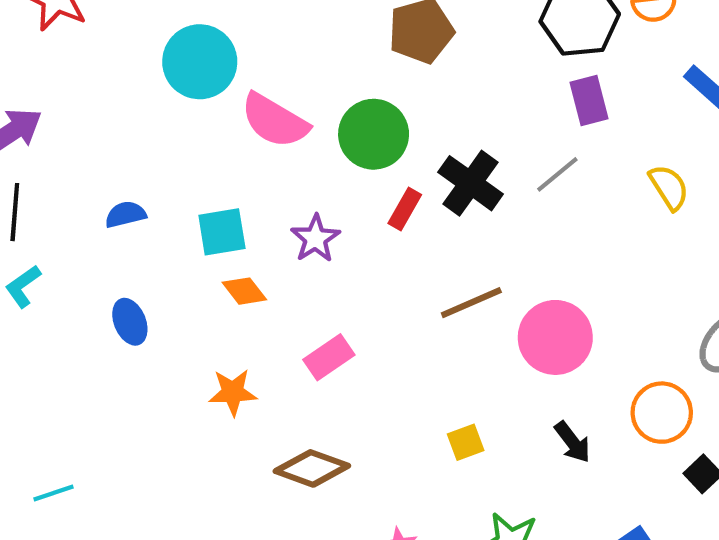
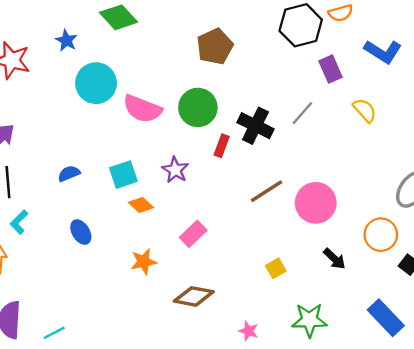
purple rectangle: (589, 101) -> (330, 69), moved

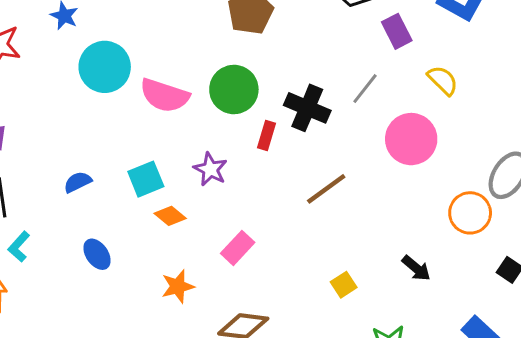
pink circle: (316, 203) -> (411, 139), moved
orange circle: (381, 235) -> (470, 213), moved

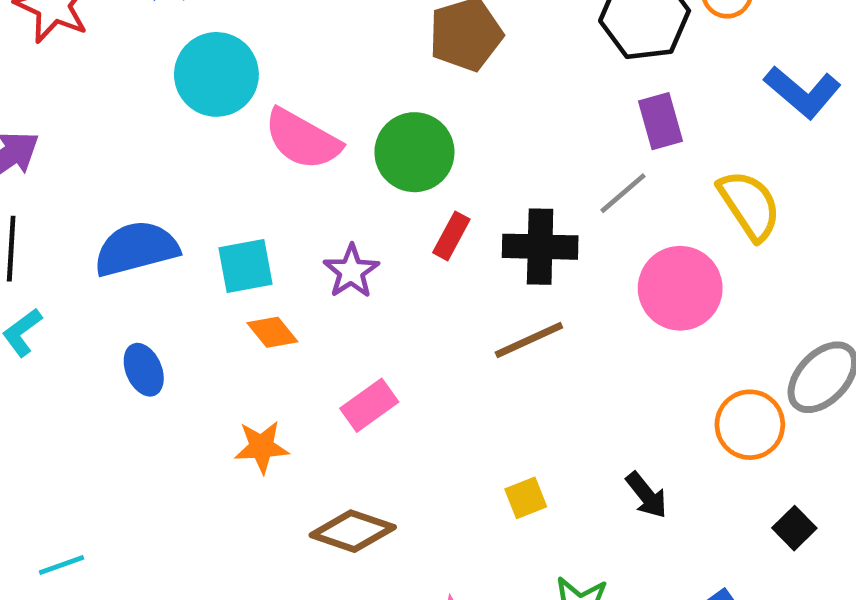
purple rectangle: (397, 31) -> (661, 121), moved
yellow semicircle: (443, 80) -> (749, 205), size x1.4
black cross: (307, 108) -> (540, 247), moved, turned -33
blue semicircle: (78, 182) -> (136, 249), size x1.8

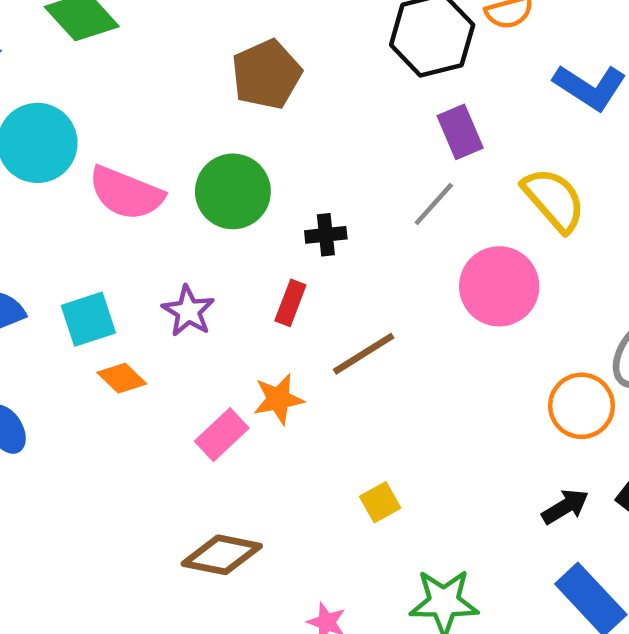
red rectangle: (451, 236) -> (290, 303), moved
black cross: (540, 247) -> (326, 235), moved, size x0.6
orange star: (262, 447) -> (278, 399), moved
black arrow: (646, 495) -> (565, 507), moved, turned -75

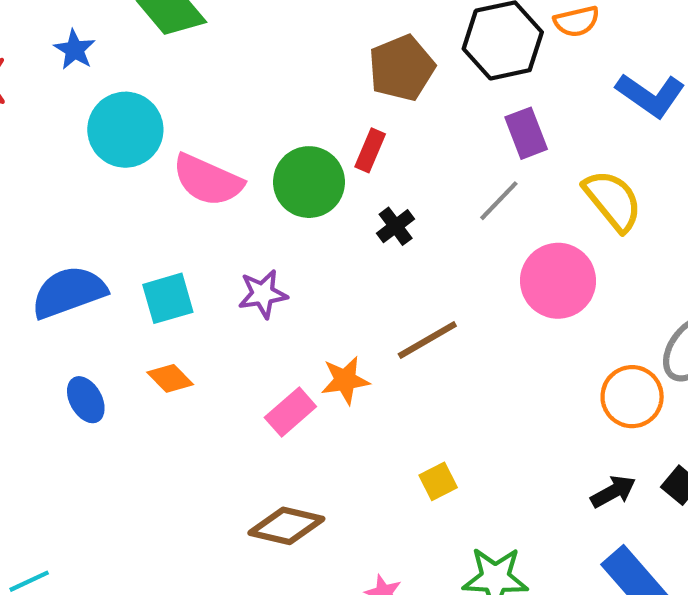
brown pentagon: (266, 74) -> (402, 68), moved
black cross: (326, 235) -> (396, 226), turned -33
red rectangle: (290, 303) -> (370, 150), moved
purple star: (188, 311) -> (263, 294), turned 30
orange diamond: (122, 378) -> (170, 378), moved

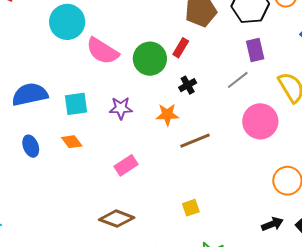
orange star: (345, 380) -> (167, 115), moved

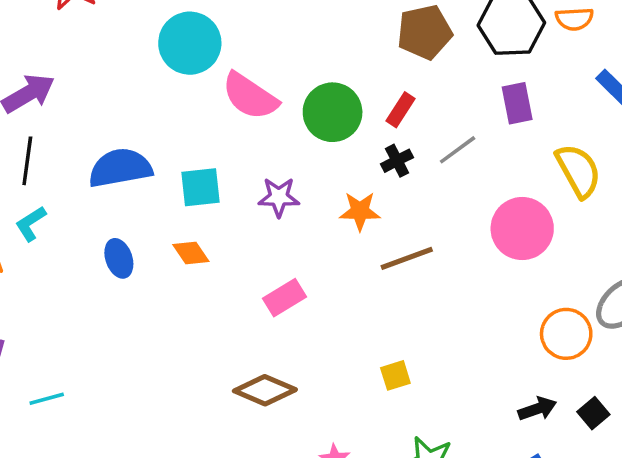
red rectangle: (181, 48) -> (400, 110), moved
gray line: (238, 80) -> (458, 150), moved

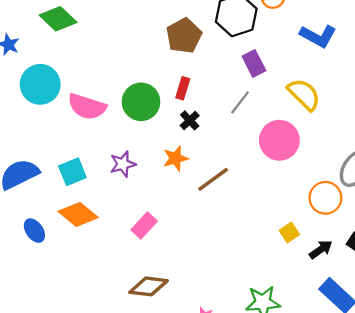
gray line: (458, 150) -> (240, 102), moved
orange diamond: (191, 253) -> (78, 214), size x1.6
yellow square: (395, 375) -> (289, 232), moved

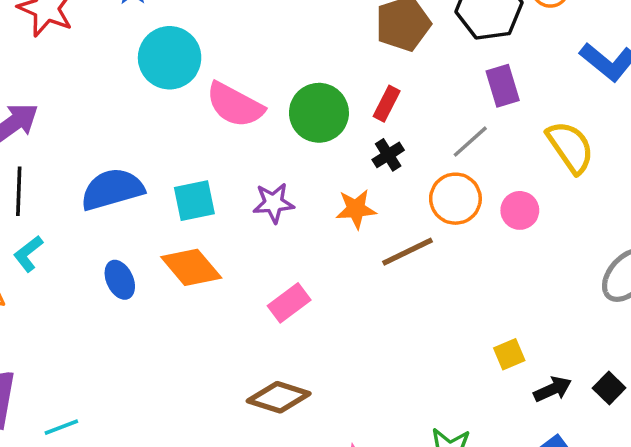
pink circle: (279, 140) -> (520, 210), size x0.6
orange circle: (325, 198) -> (455, 199), moved

